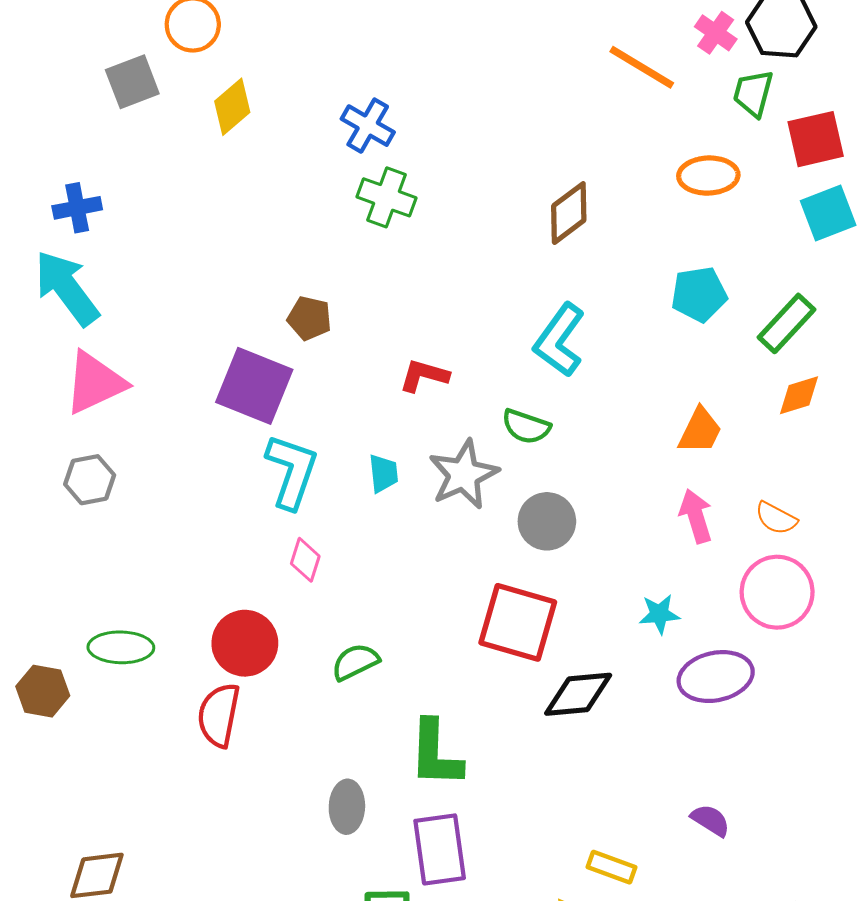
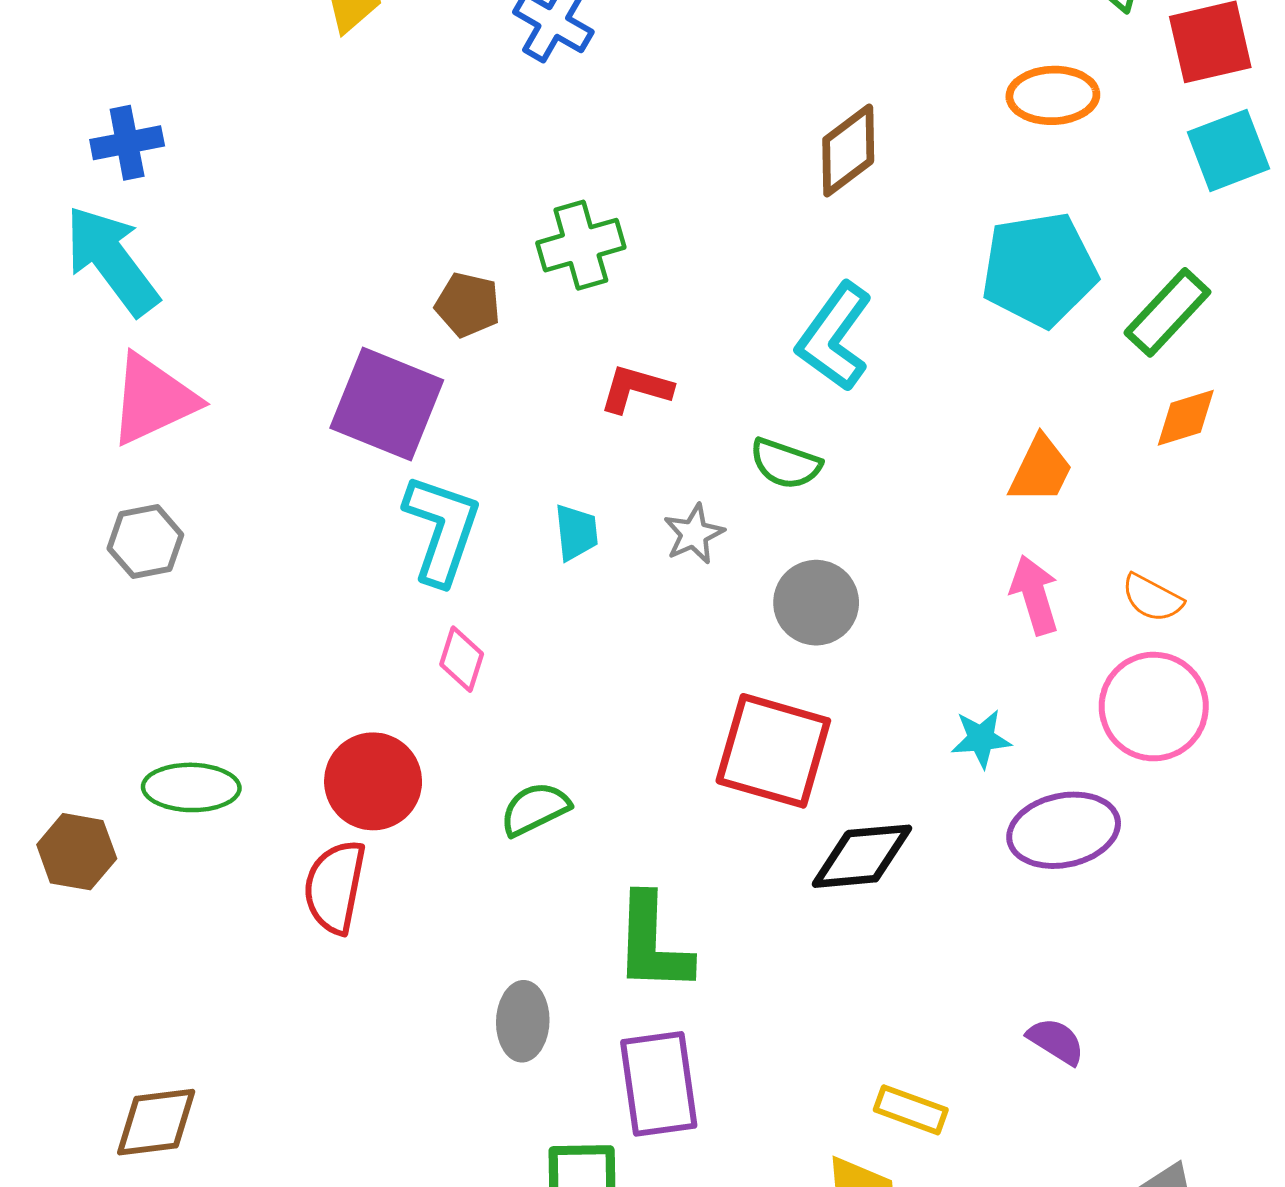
green cross: (386, 197) -> (581, 245), moved, turned -36
cyan pentagon: (699, 294) -> (1039, 270), size x1.4
gray star: (464, 474) -> (694, 534), size x0.6

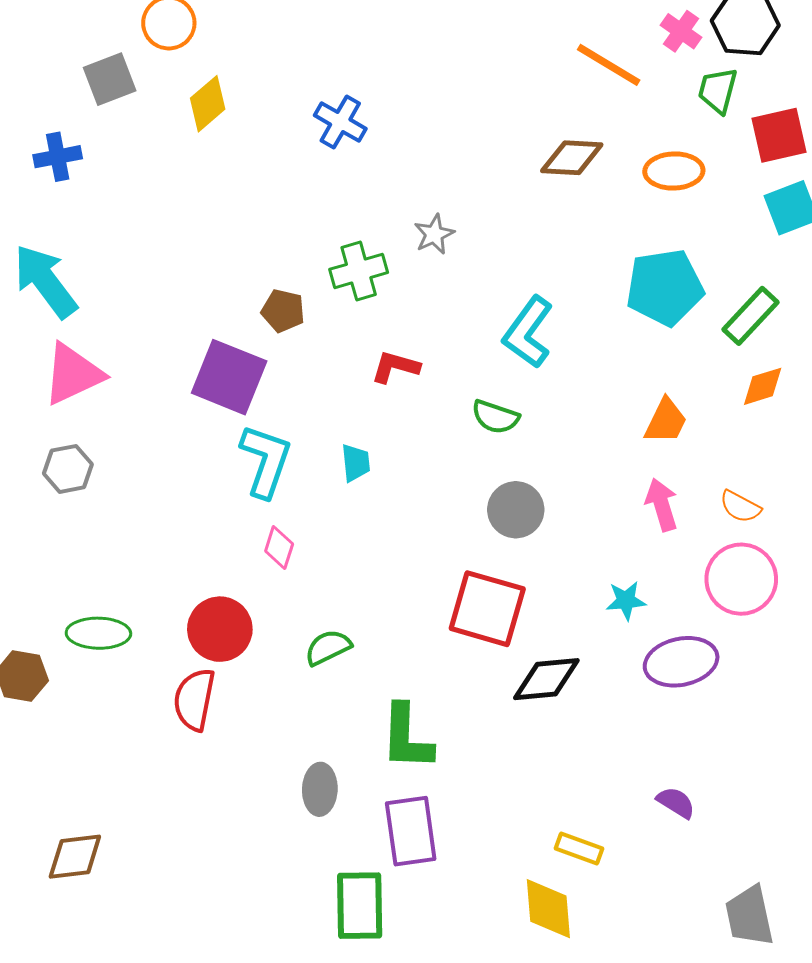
blue cross: (127, 143) -> (58, 157), moved
brown diamond: (848, 150) -> (572, 158), moved, turned 40
gray star: (694, 534) -> (434, 234), moved

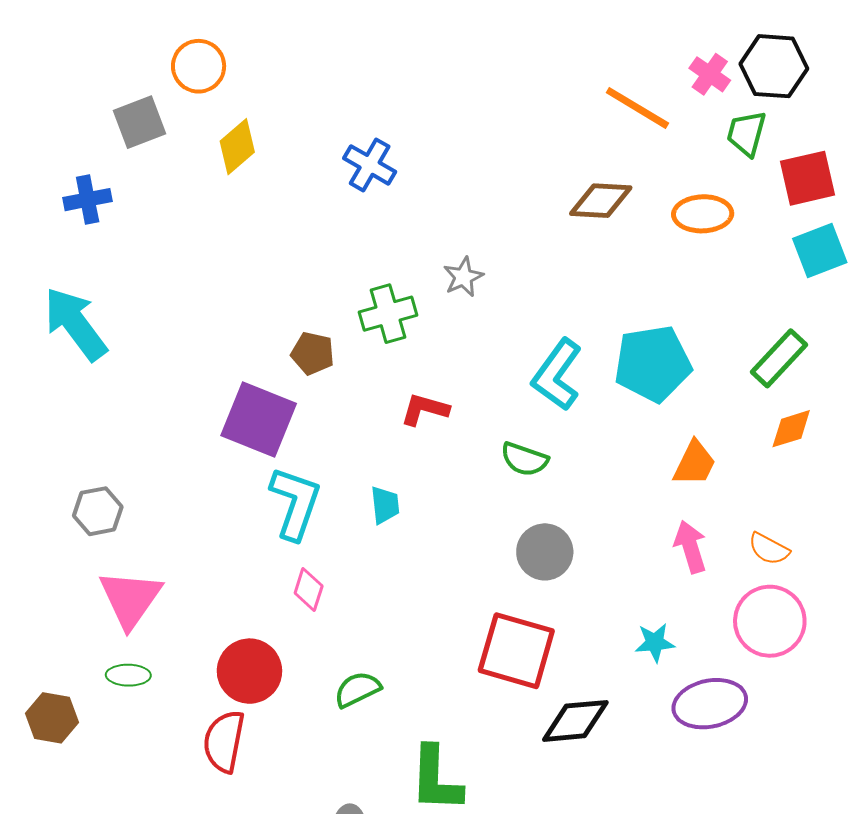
cyan pentagon: (665, 287) -> (653, 364), moved
pink triangle: (73, 374) -> (130, 599), moved, turned -30
green ellipse: (98, 633) -> (128, 675), size x0.7

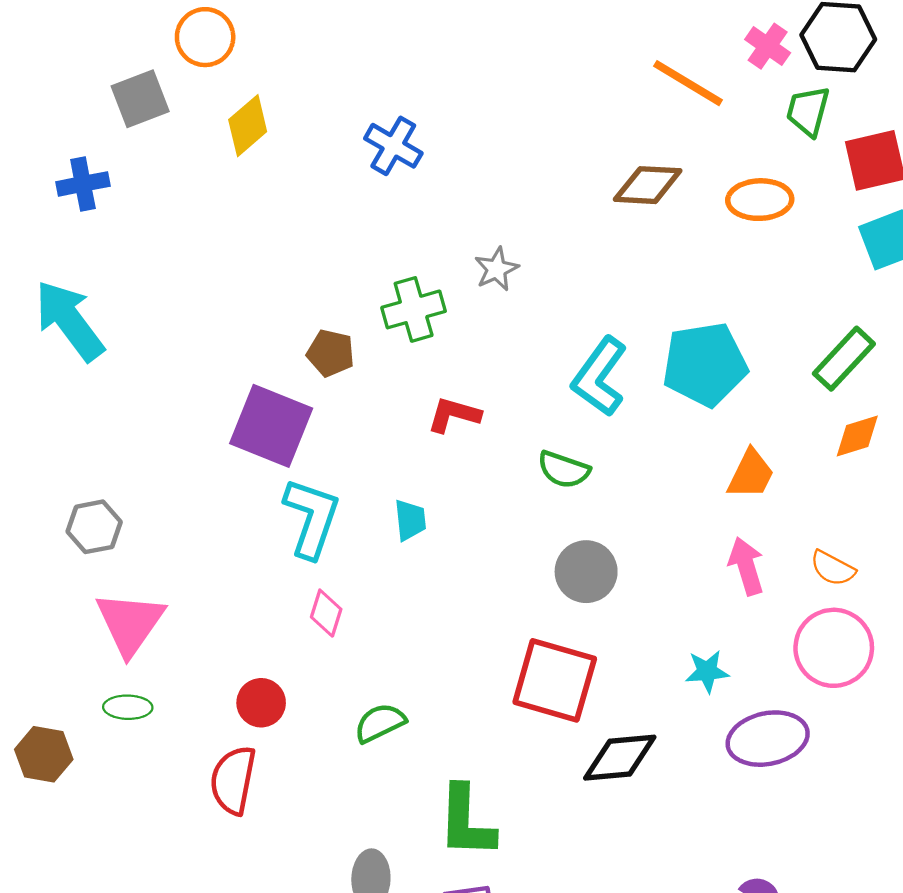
red circle: (249, 671) -> (261, 703), size x0.7

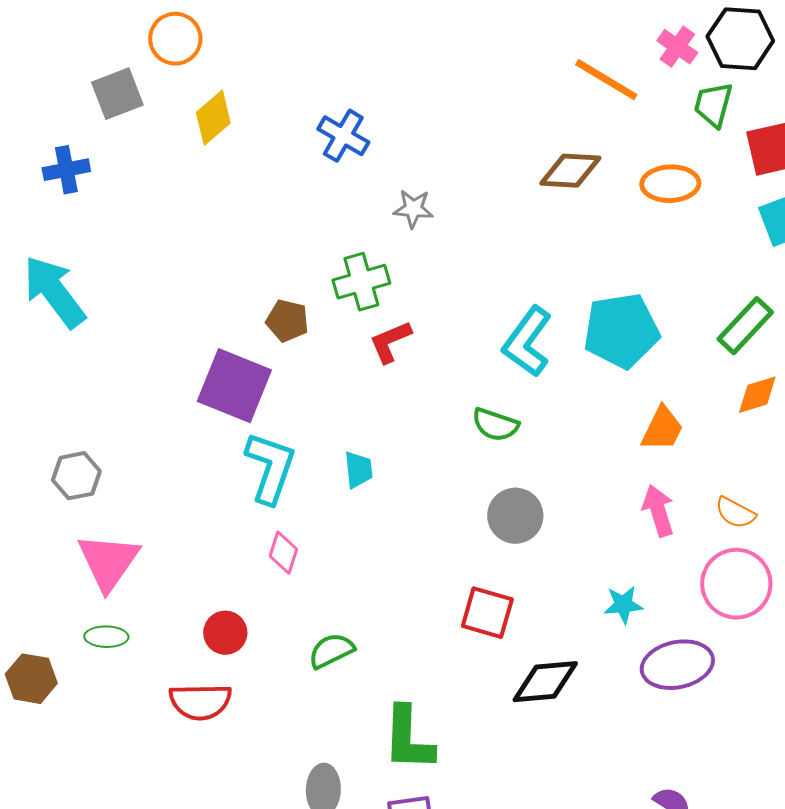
gray star: (496, 269) -> (413, 209), moved, turned 30
red L-shape: (454, 415) -> (390, 342), moved, turned -39
red square: (555, 680) -> (487, 613), size x0.7
red semicircle: (233, 780) -> (200, 702), turned -102

